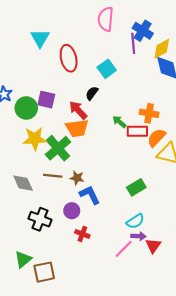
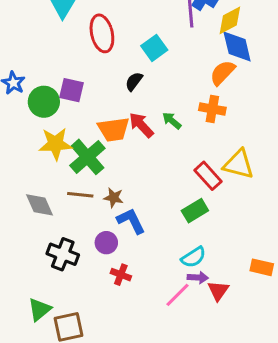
red arrow: (78, 110) -> (141, 125), moved
red rectangle: (137, 131) -> (208, 176), moved, turned 48
orange semicircle: (156, 138) -> (223, 73), moved

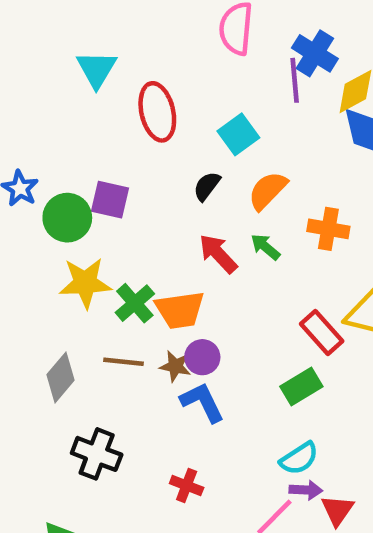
orange semicircle: (223, 73) -> (268, 191), moved
orange trapezoid: (114, 129) -> (180, 310), moved
green cross: (87, 157) -> (135, 303), size x0.7
gray diamond: (39, 205) -> (61, 377), turned 64
purple circle: (106, 243) -> (202, 357), moved

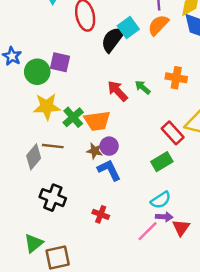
black semicircle: (207, 186) -> (113, 39), moved, size x1.6
orange semicircle: (268, 191) -> (158, 25), moved
brown line: (124, 362) -> (53, 146), moved

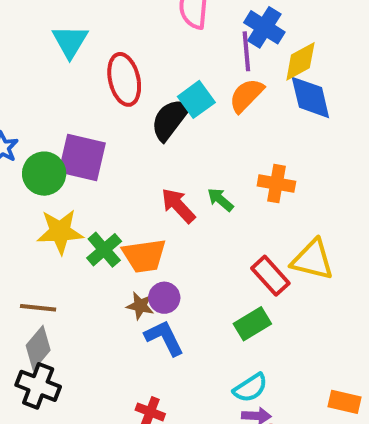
purple square: (60, 62) -> (82, 158), size x1.4
brown line: (53, 146) -> (38, 308), moved
gray diamond: (34, 157) -> (38, 348), moved
black cross: (53, 198) -> (38, 386), moved

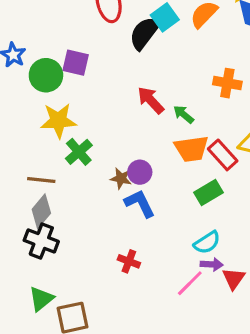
purple square: (82, 158) -> (76, 63), size x0.7
green arrow: (220, 200) -> (184, 114), moved
green cross: (104, 250) -> (79, 152), moved
orange trapezoid: (144, 256) -> (191, 149), moved

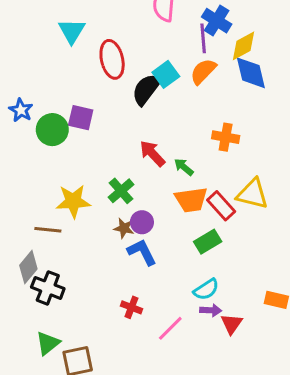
yellow star: (58, 121) -> (73, 201), moved
green cross: (79, 152) -> (121, 191), moved
gray diamond: (41, 211) -> (28, 267), moved
pink line: (190, 283) -> (170, 328), moved

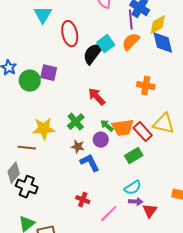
green arrow: (184, 167) -> (107, 126), moved
purple circle: (142, 222) -> (101, 140), moved

